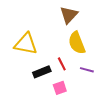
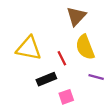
red line: (62, 64) -> (62, 58), moved

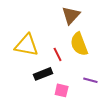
purple line: (96, 77) -> (90, 80), moved
pink square: (66, 97) -> (62, 90), turned 32

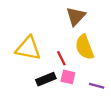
pink square: (62, 90) -> (68, 77), moved

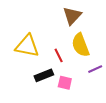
pink square: (68, 77) -> (65, 83), moved
purple line: (97, 86) -> (95, 69), moved, turned -40

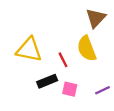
brown triangle: (72, 16) -> (96, 18), moved
purple line: (95, 69) -> (102, 90), moved

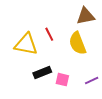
brown triangle: (96, 18) -> (86, 16), turned 36
red line: (63, 60) -> (49, 34), moved

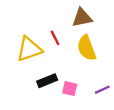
brown triangle: (86, 16) -> (82, 18), moved
yellow triangle: (26, 44) -> (29, 49), turned -30

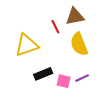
red line: (55, 38) -> (55, 27), moved
purple line: (102, 90) -> (82, 78), moved

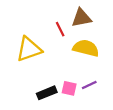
yellow semicircle: (79, 44) -> (86, 48), turned 125
black rectangle: (43, 74) -> (47, 93), moved

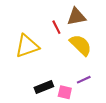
yellow semicircle: (86, 48) -> (81, 45), turned 30
pink square: (69, 88) -> (65, 92), moved

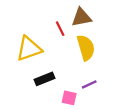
yellow semicircle: (81, 45) -> (86, 48), turned 30
black rectangle: (44, 87) -> (45, 79), moved

